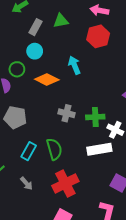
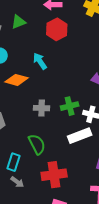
cyan rectangle: (29, 151) -> (14, 162), moved
red cross: (65, 184) -> (54, 175), turned 30

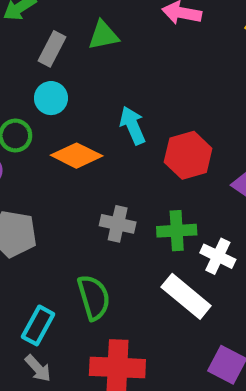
red hexagon: (57, 29) -> (188, 155), moved
white rectangle: (80, 136) -> (186, 296), turned 50

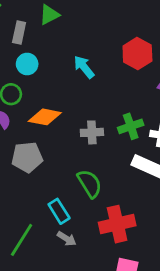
red hexagon: (188, 155) -> (137, 53), moved
orange diamond: (77, 156) -> (45, 117), moved
cyan rectangle: (38, 325) -> (59, 211), turned -45

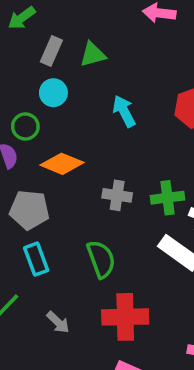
green triangle: (49, 15) -> (93, 54), moved
cyan rectangle: (59, 211) -> (36, 259), moved

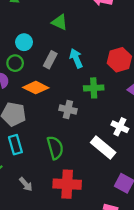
gray rectangle: (51, 51) -> (50, 60), moved
green triangle: (93, 54) -> (60, 22), turned 35
cyan circle: (53, 93) -> (24, 42), moved
green cross: (167, 198) -> (94, 88), moved

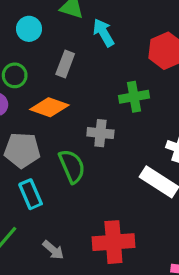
cyan circle: (24, 42) -> (29, 29), moved
cyan arrow: (76, 58) -> (103, 33), moved
green semicircle: (55, 148) -> (72, 166), moved

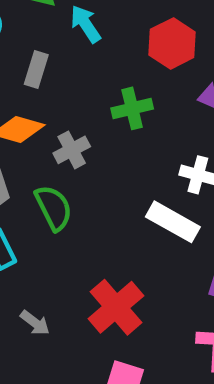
gray cross: (100, 133) -> (72, 150), moved, turned -30
red cross: (113, 242) -> (116, 307), turned -33

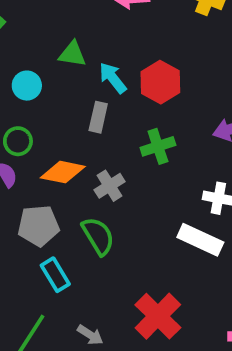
red hexagon: (172, 43) -> (160, 82), moved
gray rectangle: (36, 69) -> (98, 117), moved

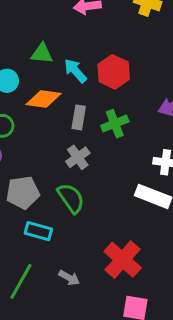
gray rectangle: (98, 117) -> (79, 117), moved
orange diamond: (63, 172) -> (43, 99), moved
cyan rectangle: (55, 275) -> (38, 231), turned -40

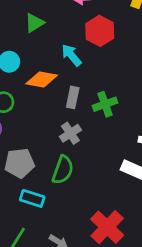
green triangle: (42, 53) -> (34, 23), moved, turned -40
red hexagon: (114, 72) -> (100, 31), moved
green semicircle: (71, 198) -> (63, 170), turned 52

